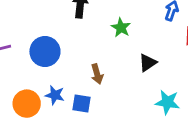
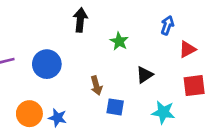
blue star: (55, 95) -> (58, 118), moved
blue square: (82, 104) -> (115, 107), moved

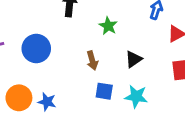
brown arrow: (96, 86) -> (92, 61), moved
cyan star: (163, 112) -> (136, 96), moved

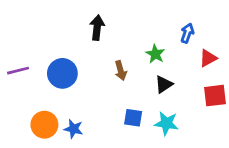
green star: (108, 26) -> (155, 54), moved
brown arrow: (92, 61) -> (121, 71), moved

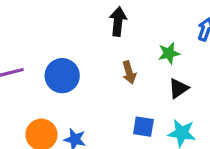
black arrow: (97, 28) -> (118, 21), moved
green star: (155, 54) -> (169, 53), turned 30

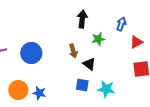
black arrow: (118, 21) -> (82, 19), moved
black triangle: (179, 88) -> (89, 64), moved, turned -48

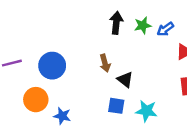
blue arrow: (121, 24) -> (165, 29), turned -144
green star: (98, 39) -> (143, 25), moved
orange circle: (18, 90) -> (36, 100), moved

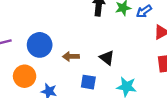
brown arrow: (105, 63) -> (71, 57), moved, turned 105
blue square: (116, 106) -> (88, 82), moved

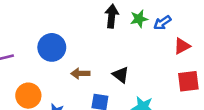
blue circle: (40, 45) -> (52, 47), moved

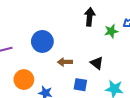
green star: (139, 19) -> (111, 31), moved

